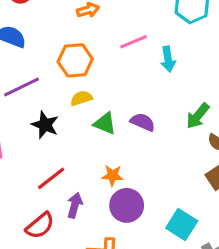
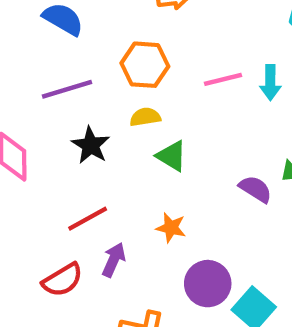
pink line: (133, 42) -> (223, 79), moved
purple semicircle: (143, 122) -> (255, 189), moved
purple circle: (127, 205) -> (208, 284), moved

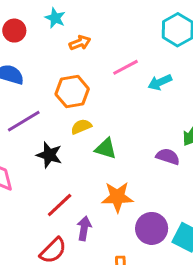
pink line: (223, 79) -> (126, 67), moved
cyan arrow: (270, 83) -> (160, 82), turned 80
orange star: (171, 228) -> (117, 197), size x1.5

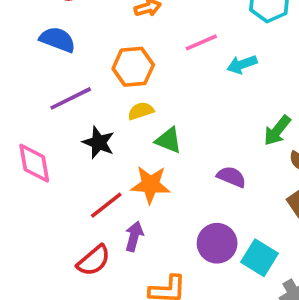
purple semicircle: (168, 157) -> (231, 177), moved
orange star: (117, 197) -> (150, 185), moved

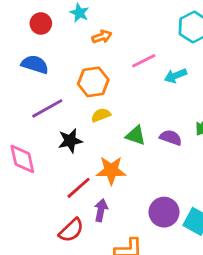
green triangle: (169, 140) -> (136, 135), moved
black star: (99, 143) -> (70, 141), turned -30
purple semicircle: (231, 177) -> (171, 138), moved

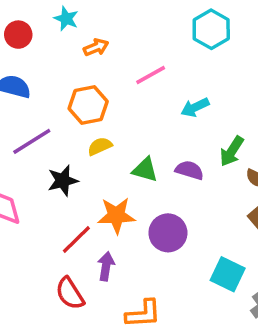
cyan arrow: (175, 76) -> (195, 107), moved
purple circle: (164, 212) -> (168, 233), moved
red semicircle: (71, 230) -> (70, 293), turned 104

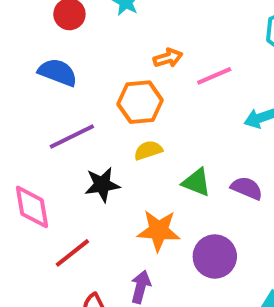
orange arrow: (96, 47) -> (168, 58), moved
red line: (76, 239) -> (72, 253), moved

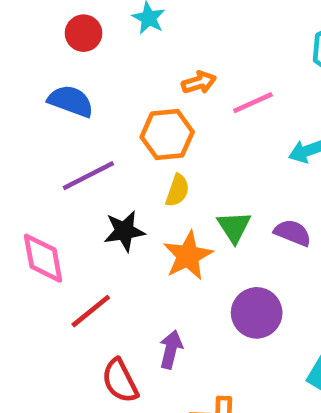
yellow semicircle: (148, 150) -> (177, 190), turned 128
green triangle: (196, 182) -> (234, 227), turned 36
orange star: (159, 231) -> (188, 256), moved, turned -30

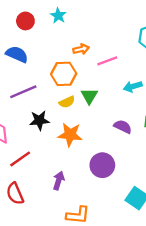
yellow semicircle: (177, 190) -> (67, 102), turned 42
green triangle: (234, 227) -> (89, 96), moved
orange star: (188, 256) -> (70, 135), turned 30
red semicircle: (120, 381) -> (15, 194), moved

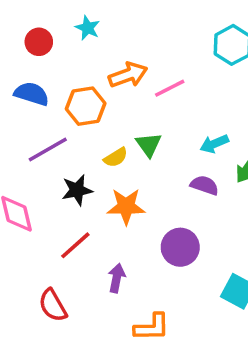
orange arrow: (81, 49) -> (128, 75), size x1.5
orange hexagon: (64, 74) -> (86, 106), moved
cyan arrow: (133, 86) -> (214, 144), moved
red line: (20, 159) -> (75, 245), moved

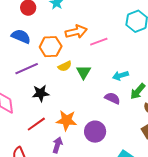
yellow semicircle: (116, 157) -> (65, 66), moved
orange star: (126, 206) -> (66, 120), moved

